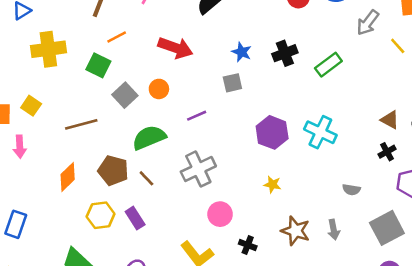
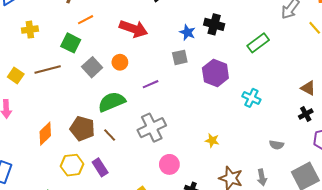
yellow cross: (48, 49) -> (30, 30), size x0.6
black cross: (285, 53) -> (214, 24), moved, turned 36
brown line: (81, 124) -> (48, 69), moved
purple hexagon: (272, 132) -> (215, 73), moved
cyan cross: (320, 132) -> (251, 98), size x0.7

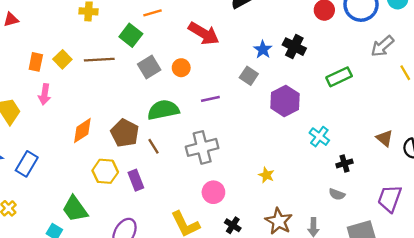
gray square: (180, 57) -> (249, 76), turned 35
black cross: (306, 114) -> (345, 163), moved

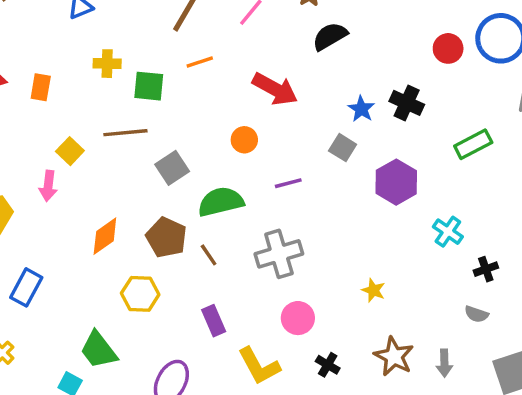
green square: (131, 35) -> (149, 86), moved, turned -30
yellow square: (62, 59) -> (70, 151), moved
orange rectangle: (36, 62) -> (41, 87), moved
gray square: (149, 67) -> (172, 168), moved
purple rectangle: (136, 180) -> (214, 321), moved

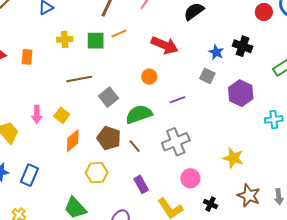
green square: (149, 86) -> (96, 41), moved
yellow square: (70, 151) -> (62, 115), moved
cyan cross: (448, 232) -> (274, 119), turned -36
yellow star: (373, 290) -> (233, 158), size x1.5

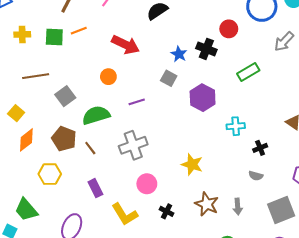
red circle: (264, 12) -> (229, 29), moved

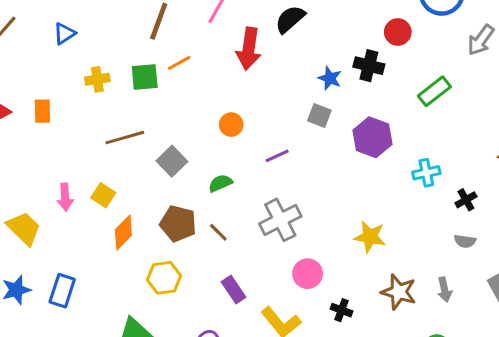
red arrow: (126, 45) -> (249, 49), moved, turned 80
green semicircle: (96, 115) -> (220, 183), size x0.6

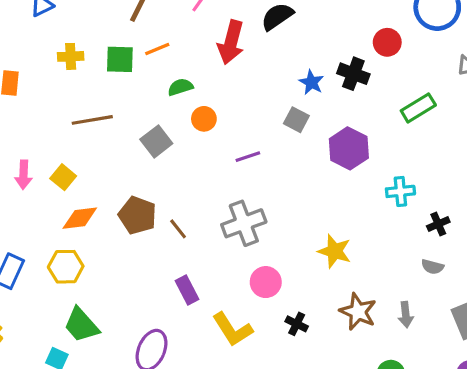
gray square: (172, 161) -> (156, 141), moved
green semicircle: (220, 183) -> (180, 87), moved
orange diamond: (123, 232) -> (80, 218), turned 32
yellow hexagon: (164, 278) -> (66, 267), moved

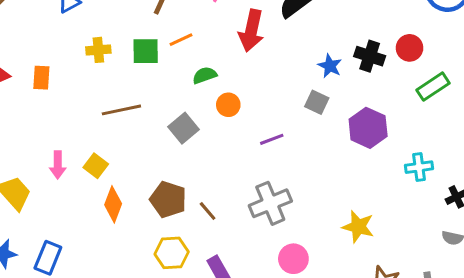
red circle: (387, 42) -> (410, 48), moved
orange diamond: (80, 218) -> (113, 204), turned -60
yellow hexagon: (66, 267) -> (172, 253), moved

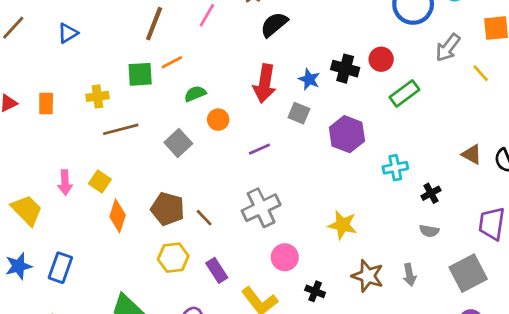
red arrow: (251, 31) -> (265, 83), moved
yellow cross: (98, 50) -> (97, 96), moved

